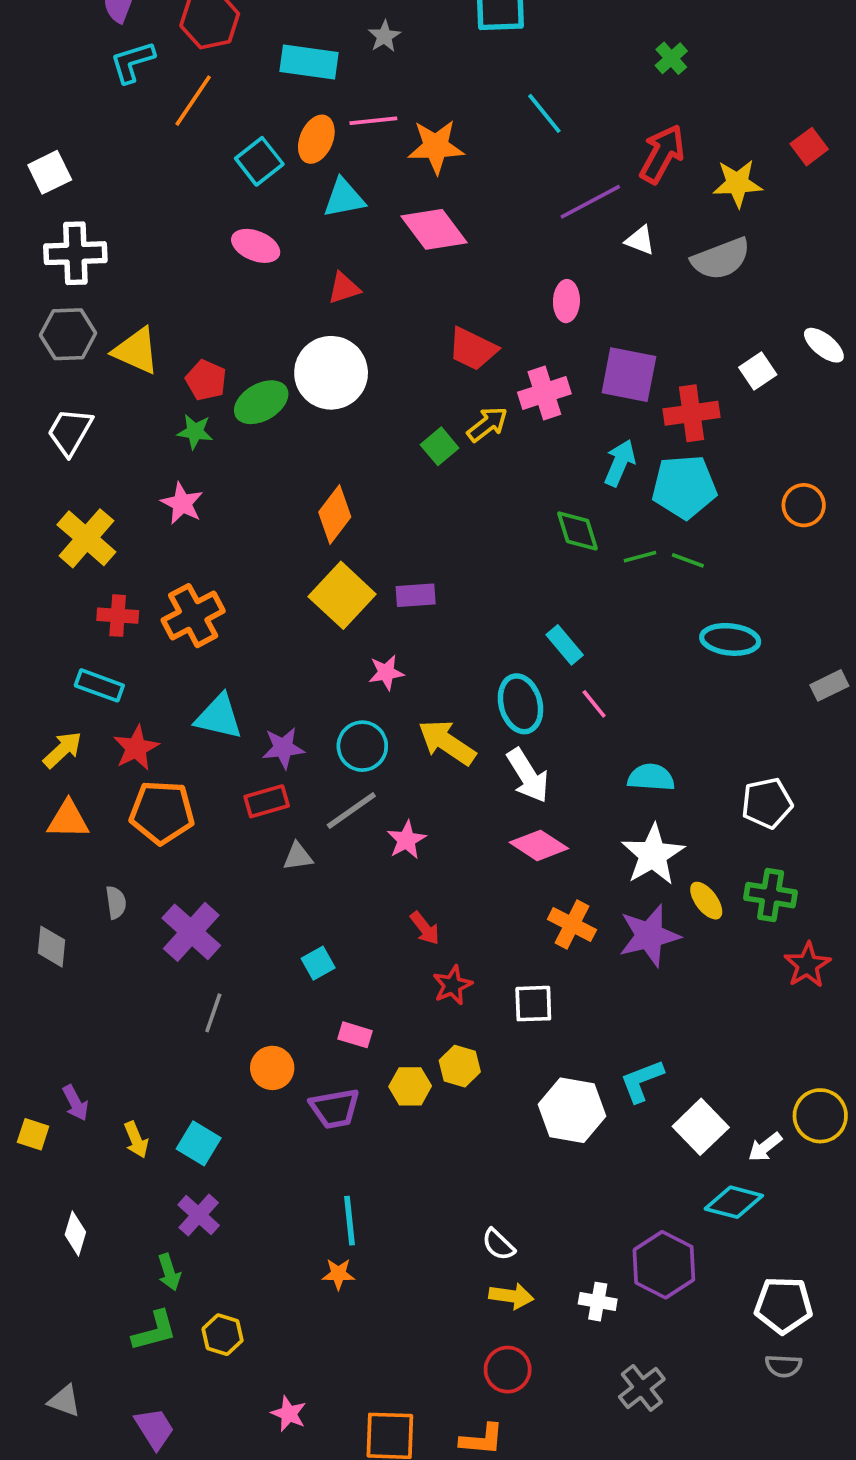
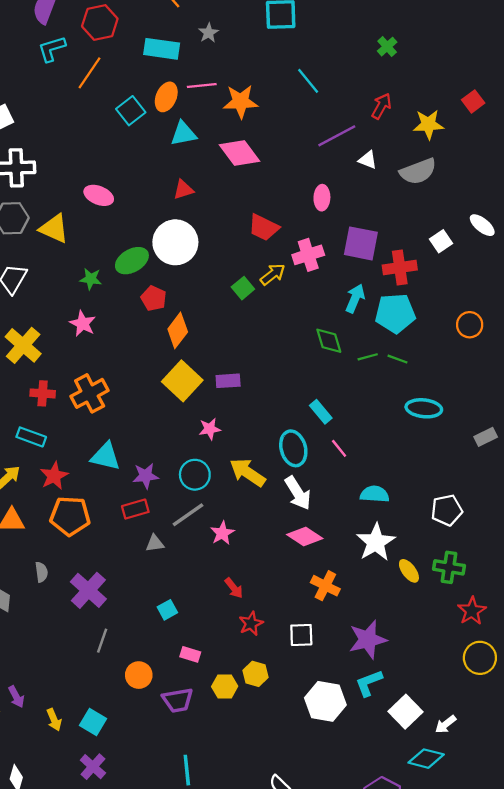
red arrow: (662, 154) -> (381, 106), size x0.7
pink ellipse: (256, 246) -> (99, 195), moved
red pentagon: (206, 380) -> (154, 298), moved
purple star: (649, 936) -> (368, 640), moved
yellow circle: (820, 1116) -> (480, 658), moved

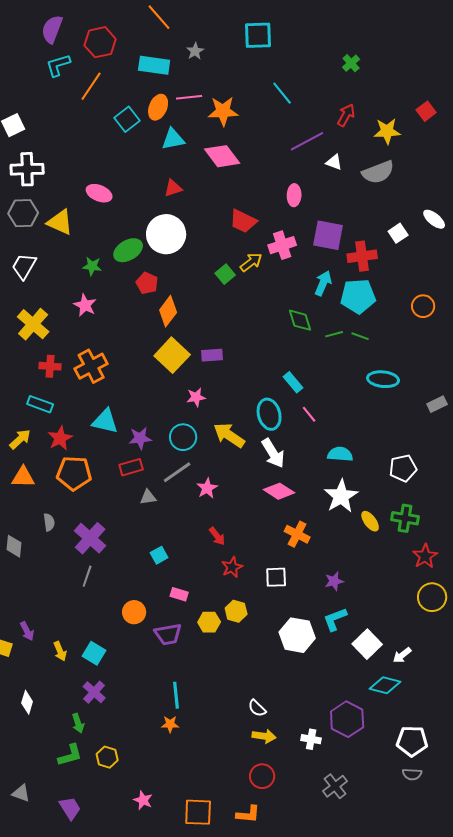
purple star: (368, 640) -> (334, 581), size x0.6
gray line: (102, 641) -> (87, 576), moved

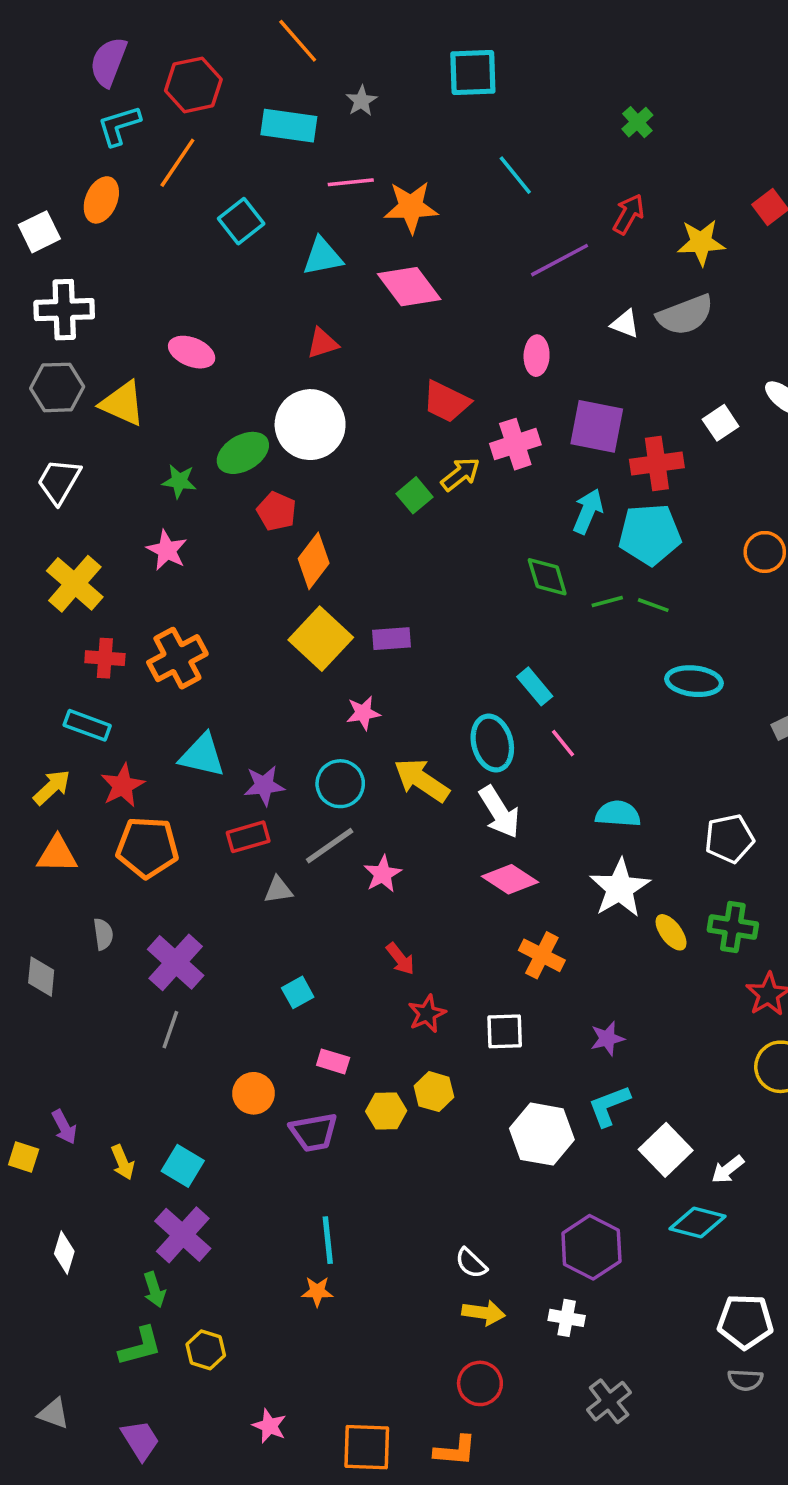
orange ellipse: (158, 107) -> (101, 200), moved
white triangle: (334, 162) -> (625, 324), moved
purple cross: (94, 692) -> (183, 1235), size x1.4
purple hexagon: (347, 719) -> (591, 1247), moved

